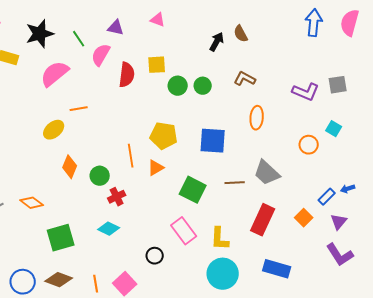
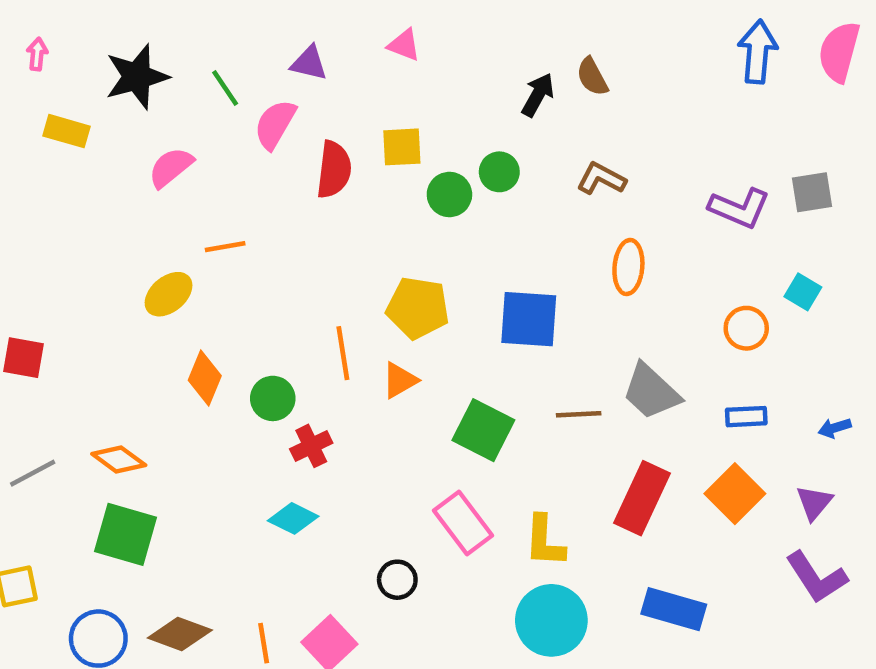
pink semicircle: (55, 74) -> (171, 167), size x0.7
green circle: (203, 86) -> (499, 172), moved
blue rectangle: (327, 197) -> (746, 417), moved, turned 42
orange square: (304, 218) -> (735, 494), size x1.4
green square: (61, 238) -> (125, 534), moved, turned 32

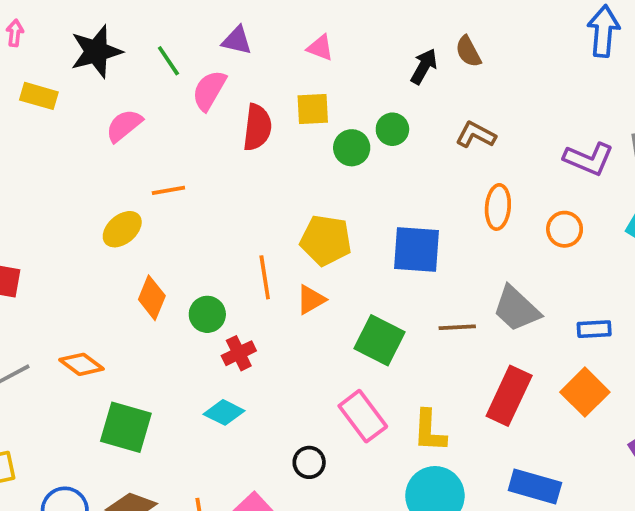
pink triangle: (404, 45) -> (320, 48), moved
orange circle: (746, 328) -> (565, 229), moved
green square: (125, 534) -> (126, 427), moved

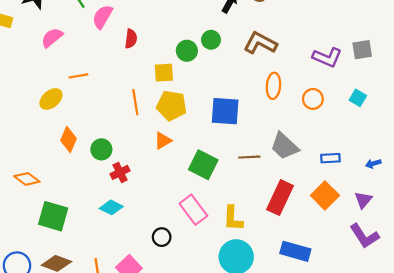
yellow square: (313, 109) -> (164, 73), moved
red semicircle: (257, 127) -> (131, 39), size x0.7
brown L-shape: (476, 135) -> (260, 43), size x1.4
orange line: (265, 277) -> (135, 102), moved

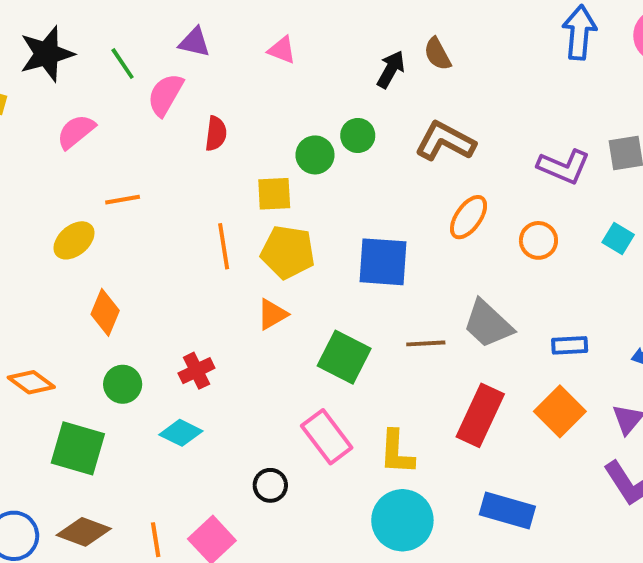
orange ellipse: (273, 86) -> (469, 217), turned 30
green circle: (101, 149) -> (123, 384), moved

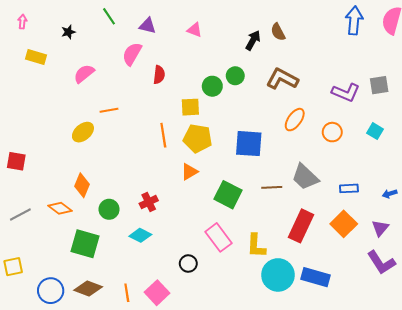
black star: (47, 54) -> (68, 32), size x0.5
green line: (123, 64) -> (109, 16), moved
orange diamond: (105, 312) -> (82, 185), moved
cyan circle: (402, 520) -> (278, 275), moved

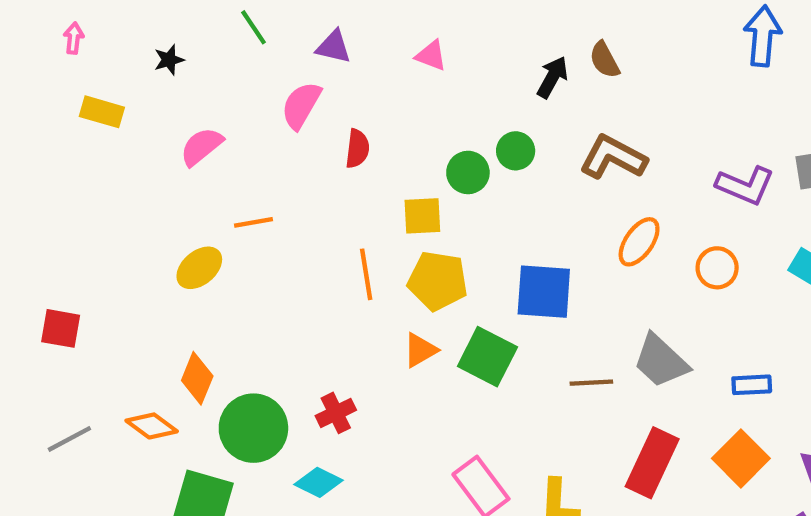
green square: (228, 195) -> (487, 357), moved
green circle: (109, 209) -> (253, 428), size x1.6

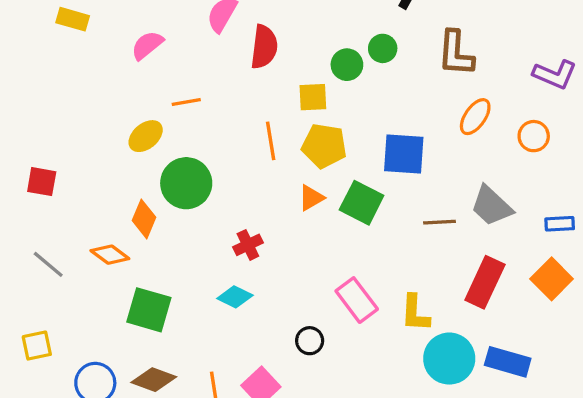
red semicircle: (357, 149) -> (264, 47), size x1.5
brown L-shape: (613, 157) -> (456, 53), turned -114
green circle: (253, 428) -> (186, 183), moved
gray line: (69, 439) -> (48, 264), turned 68

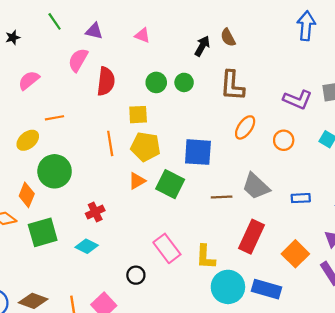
green circle: (347, 65) -> (156, 82), moved
orange square: (552, 279) -> (295, 254), moved
green square: (149, 310) -> (43, 232), moved, turned -32

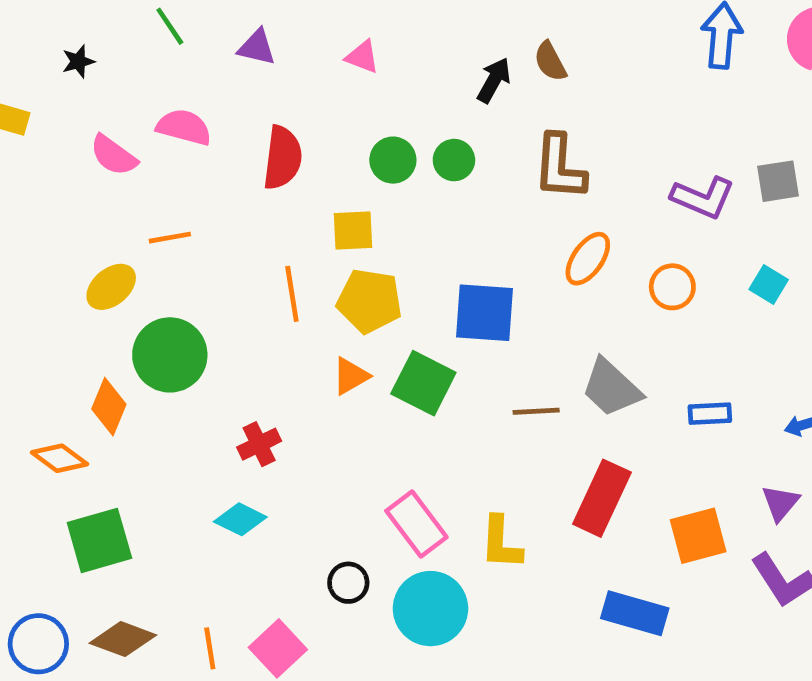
pink semicircle: (78, 60) -> (184, 127), moved, turned 75
pink semicircle: (29, 80) -> (113, 155), turned -105
green square: (43, 232) -> (99, 540), moved
orange square: (295, 254) -> (698, 536), turned 30
cyan circle: (228, 287) -> (430, 609), moved

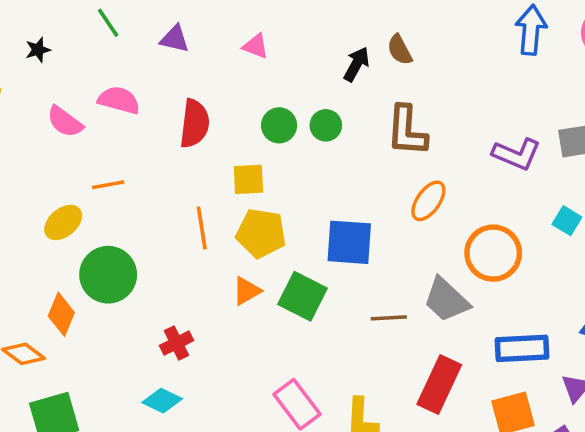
orange circle: (672, 287) -> (493, 253), moved, size x1.6
blue rectangle: (710, 414) -> (522, 348), moved, size x1.6

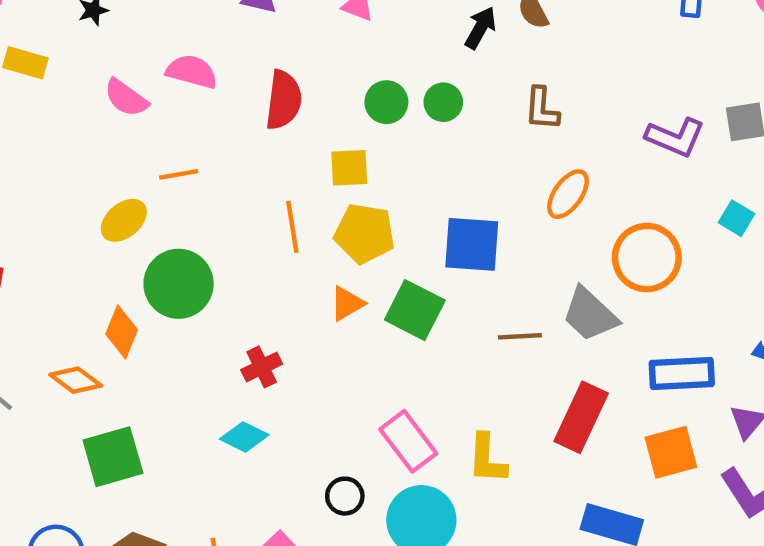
brown L-shape: (407, 131) -> (542, 109), size x0.7

